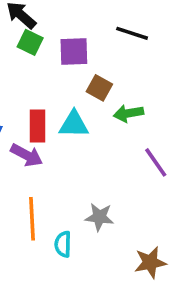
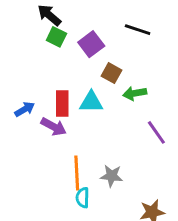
purple square: (74, 51) -> (91, 44), turned -35
orange line: (32, 219) -> (77, 173), moved

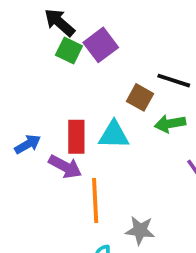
black line: (138, 30) -> (174, 81), moved
purple square: (91, 44) -> (101, 45), moved
orange line: (77, 173) -> (95, 200), moved

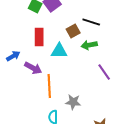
brown square: (140, 97) -> (73, 31), turned 32
red rectangle: (76, 137) -> (39, 37), moved

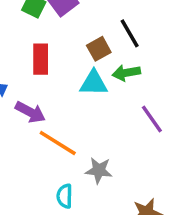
black line: (91, 22) -> (130, 33), turned 42
cyan triangle: (59, 51) -> (94, 83), moved
orange line: (49, 86) -> (58, 143), turned -55

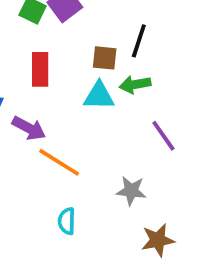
black line: (130, 33) -> (139, 41), turned 48
brown square: (99, 49) -> (105, 58), turned 35
gray star: (99, 170) -> (131, 191), moved

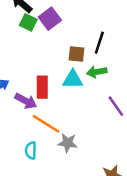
red rectangle: (40, 69) -> (42, 87), moved
gray star: (131, 191) -> (68, 143), moved
cyan semicircle: (67, 221) -> (31, 150), moved

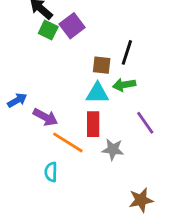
red rectangle: (42, 87) -> (93, 124), moved
gray star: (68, 143) -> (113, 149), moved

